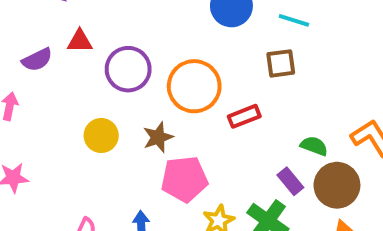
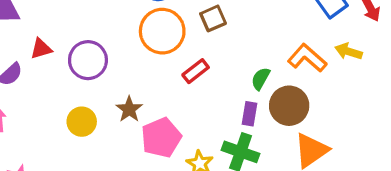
orange circle: (194, 86) -> (162, 31), moved
green semicircle: (314, 146) -> (261, 79), turned -65
purple rectangle: (290, 181) -> (250, 114), turned 65

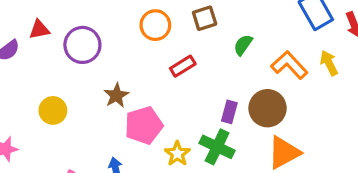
orange circle: (162, 31) -> (155, 25), size x0.7
yellow arrow: (349, 51) -> (329, 63), turned 40
green semicircle: (261, 79) -> (243, 45), moved
yellow circle: (82, 122) -> (53, 110), moved

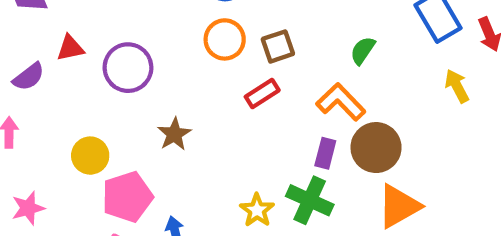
brown square: (205, 18) -> (278, 46), moved
green semicircle: (243, 45) -> (363, 50), moved
orange L-shape: (289, 65) -> (341, 102), moved
pink pentagon: (144, 125) -> (127, 197), moved

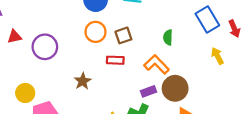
green semicircle: (363, 50) -> (168, 37), turned -32
red rectangle: (262, 94) -> (115, 60), turned 35
brown star: (174, 134) -> (83, 81), moved
purple rectangle: (325, 153) -> (148, 91), turned 56

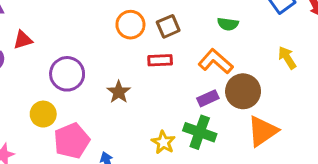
green semicircle: (168, 37) -> (228, 24), turned -80
purple circle: (45, 47) -> (67, 74), moved
yellow arrow: (217, 56) -> (287, 58), moved

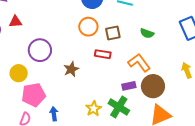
green semicircle: (228, 24) -> (147, 33), moved

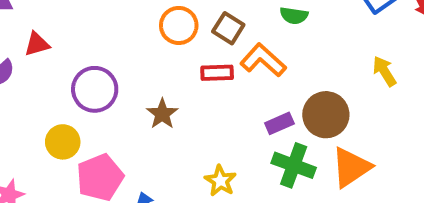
brown square: (113, 33) -> (228, 28), turned -35
orange L-shape: (139, 63) -> (263, 60), moved
green cross: (119, 107) -> (294, 165), moved

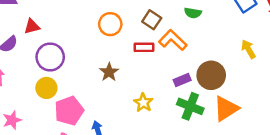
orange circle: (179, 25) -> (110, 24), moved
purple circle: (95, 89) -> (50, 57), moved
yellow star: (220, 181) -> (143, 103), moved

